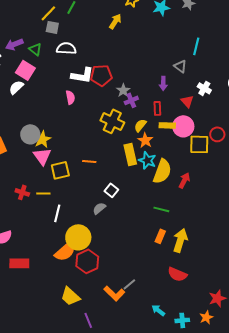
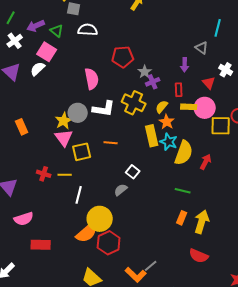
white L-shape: (82, 75) -> (104, 109), moved
pink semicircle: (70, 97) -> (92, 79), size x1.5
gray circle: (30, 134) -> (78, 113), moved

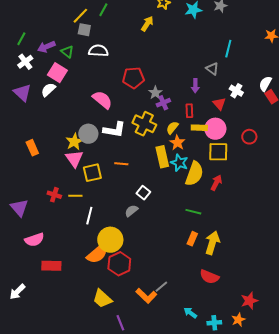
pink semicircle: (92, 79) -> (102, 100), turned -40
yellow square: (221, 126) -> (218, 152), moved

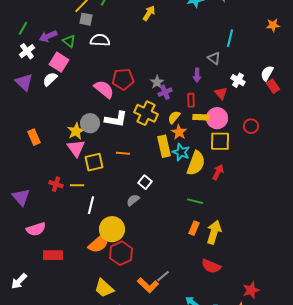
red pentagon: (133, 78) -> (123, 79), moved

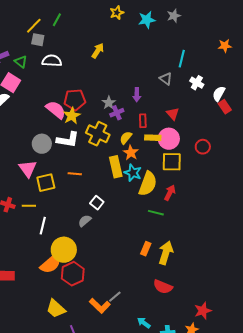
yellow arrow: (149, 13) -> (98, 51), moved
purple arrow: (197, 75) -> (137, 95), moved
white cross: (238, 80) -> (197, 83), moved
yellow star: (76, 131) -> (72, 116), moved
green line: (195, 201) -> (156, 213), moved

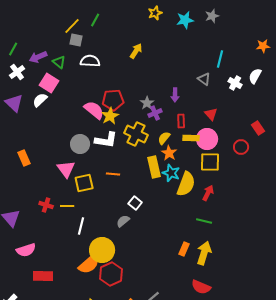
white semicircle: (219, 94) -> (255, 76), moved
red rectangle: (225, 107) -> (258, 128), moved
green line: (156, 213) -> (204, 221), moved

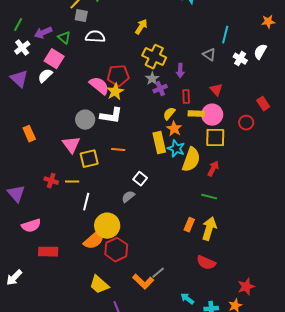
yellow cross: (136, 134) -> (154, 57), moved

